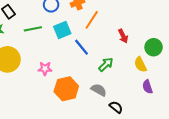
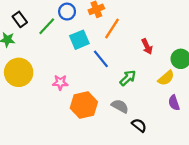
green line: (33, 29) -> (47, 26), moved, turned -36
yellow semicircle: (140, 64) -> (166, 78), turned -105

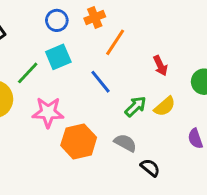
green line: (47, 26) -> (28, 73), moved
cyan square: (79, 40) -> (58, 57), moved
yellow semicircle: (166, 78) -> (165, 106), moved
pink star: (60, 82) -> (48, 112), size x1.5

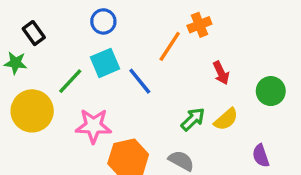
orange cross: (95, 17) -> (199, 25), moved
blue line: (101, 82) -> (140, 81), moved

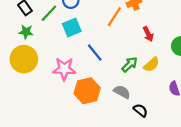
green star: (16, 63) -> (26, 32), moved
green line: (70, 81) -> (49, 13), moved
blue line: (140, 81) -> (95, 53), moved

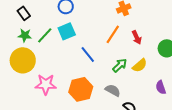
green line: (49, 13) -> (45, 35), moved
orange line: (114, 17) -> (113, 34), moved
pink star: (64, 69) -> (46, 84), moved

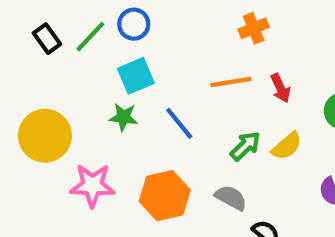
orange line: (113, 34) -> (231, 82), turned 48
green star: (25, 35) -> (123, 117), moved
green line: (45, 35) -> (90, 37), moved

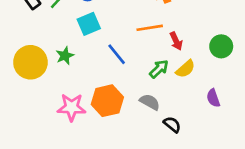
red arrow: (280, 88) -> (176, 41), moved
green star: (123, 117) -> (65, 56), moved, turned -30
pink star: (92, 185) -> (72, 107), moved

